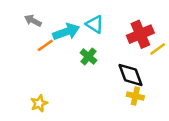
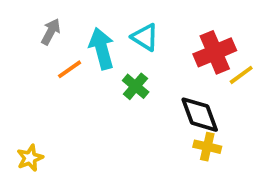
gray arrow: (33, 21) -> (51, 32), turned 91
cyan arrow: (66, 32) -> (102, 49), turned -85
yellow star: (39, 103) -> (30, 158), moved

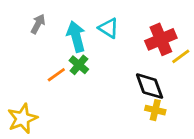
orange line: (70, 69) -> (56, 75), moved
green cross: (136, 86) -> (79, 65), moved
yellow star: (30, 158) -> (22, 119), size x1.5

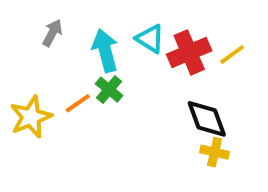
red cross: (161, 39) -> (189, 52), moved
yellow line: (181, 56) -> (232, 54), moved
yellow star: (22, 119) -> (31, 117), moved

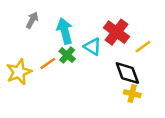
cyan triangle: (150, 39) -> (92, 47), moved
red cross: (189, 52) -> (117, 32), turned -30
yellow line: (232, 54) -> (143, 47), moved

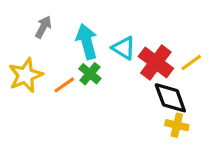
red cross: (117, 32) -> (156, 62), moved
cyan triangle: (92, 47) -> (124, 48), moved
yellow star: (19, 72) -> (26, 75), moved

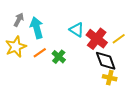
gray arrow: (43, 27) -> (19, 20), moved
cyan arrow: (87, 42) -> (37, 28), moved
green cross: (90, 74) -> (59, 57), moved

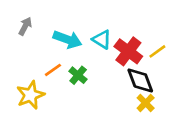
cyan arrow: (37, 28) -> (67, 39), moved, turned 125
yellow star: (16, 47) -> (30, 95), moved
yellow cross: (110, 78) -> (146, 103), turned 32

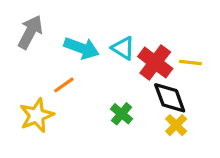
gray arrow: (25, 26) -> (30, 32), size x1.5
yellow line: (157, 51) -> (190, 63), turned 42
green cross: (78, 75) -> (122, 114), moved

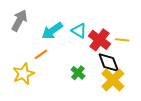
cyan arrow: (82, 48) -> (52, 31), turned 125
yellow cross: (176, 125) -> (113, 80), size x1.6

